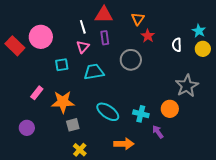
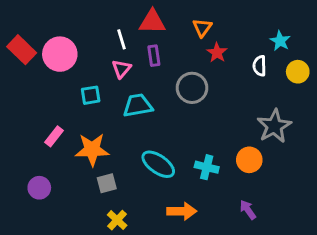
cyan star: (199, 31) -> (280, 41), moved
red rectangle: (15, 46) -> (22, 50), moved
purple arrow: (158, 132) -> (248, 210), moved

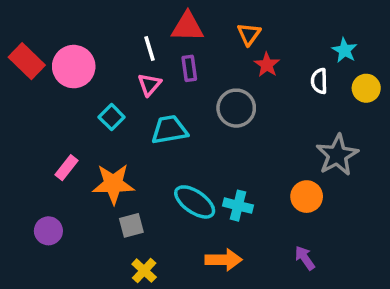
cyan square: (91, 95) -> (112, 117), turned -36
cyan cross: (207, 167) -> (238, 206), moved

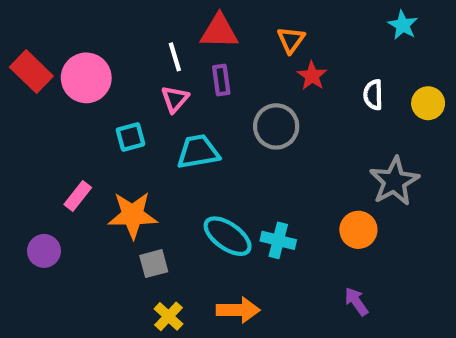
cyan star: (345, 50) -> (403, 25), moved
cyan square: (112, 117) -> (131, 137), turned 30
purple circle: (48, 231) -> (44, 251), moved
orange arrow: (224, 260) -> (238, 310), moved

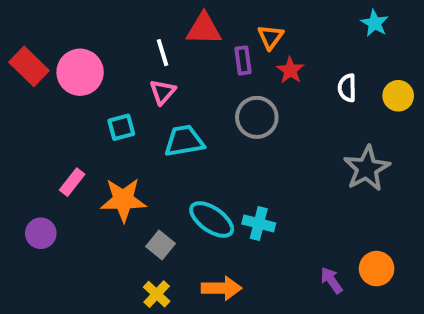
purple rectangle: (221, 80) -> (243, 60), moved
orange circle: (358, 230) -> (377, 269), moved
gray square: (154, 264) -> (161, 245), moved, turned -36

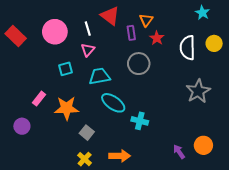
red triangle: (204, 29) -> (110, 16), turned 36
pink circle: (80, 72) -> (55, 32), moved
white semicircle: (347, 88) -> (188, 48), size x1.6
yellow circle: (398, 96) -> (214, 43), moved
cyan ellipse: (212, 219) -> (113, 103), moved

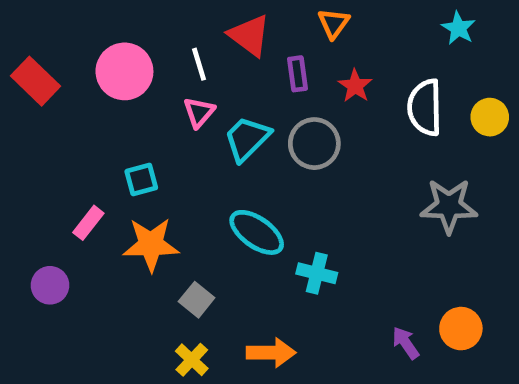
orange triangle: (146, 20) -> (334, 23), moved
yellow circle: (214, 43) -> (490, 117), moved
cyan square: (65, 69) -> (141, 180), moved
cyan trapezoid: (99, 76) -> (247, 139), moved, turned -35
gray star: (198, 91) -> (449, 206), turned 30

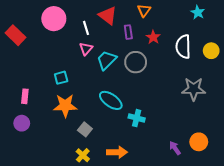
pink circle: (124, 71) -> (54, 19), moved
pink rectangle: (88, 223) -> (25, 96), moved, turned -32

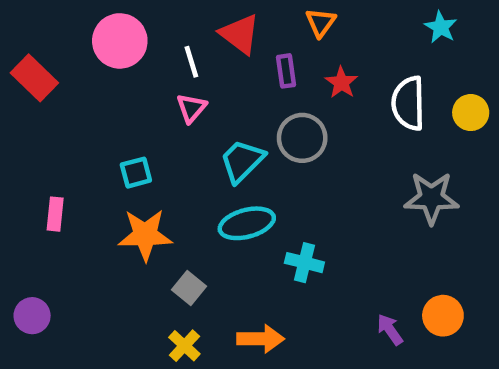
cyan trapezoid: (107, 60) -> (242, 161), moved
cyan ellipse: (111, 100) -> (247, 223), turned -50
purple circle: (22, 123) -> (32, 316), moved

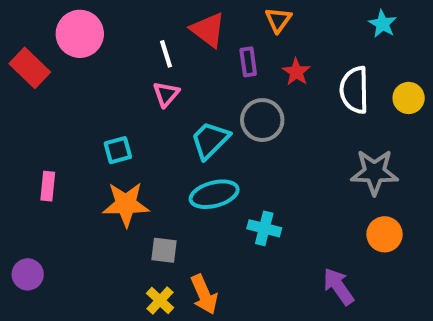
pink circle: (120, 41) -> (80, 34), moved
gray square: (189, 288) -> (164, 250), turned -32
orange circle: (443, 316) -> (385, 234), moved
purple arrow: (390, 330) -> (338, 286), size x1.4
orange arrow: (261, 339) -> (204, 294), moved, turned 66

